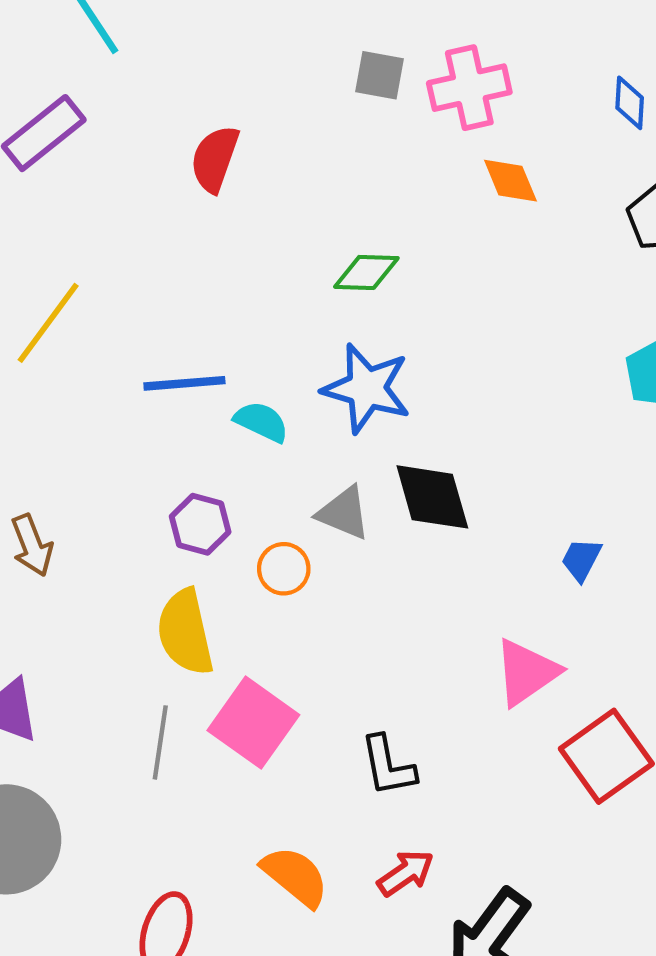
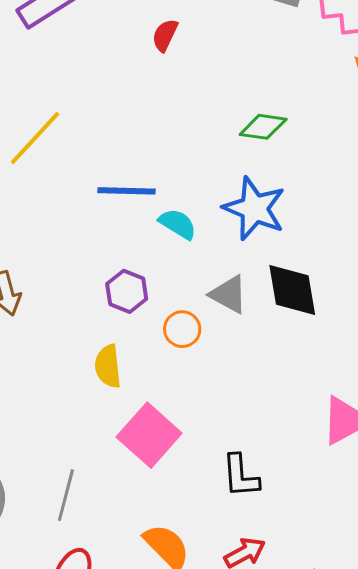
red semicircle: (215, 159) -> (165, 35), size x0.7
yellow semicircle: (185, 632) -> (108, 366), size x0.7
gray line: (160, 742) -> (66, 495), moved

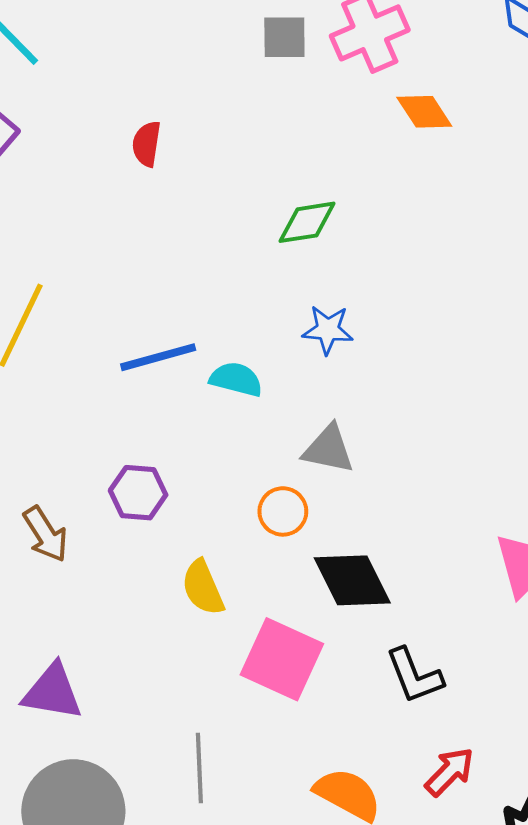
blue star: (254, 208) -> (328, 330), size x0.6
black diamond: (292, 290) -> (352, 580), moved
purple hexagon: (127, 291) -> (138, 493), moved

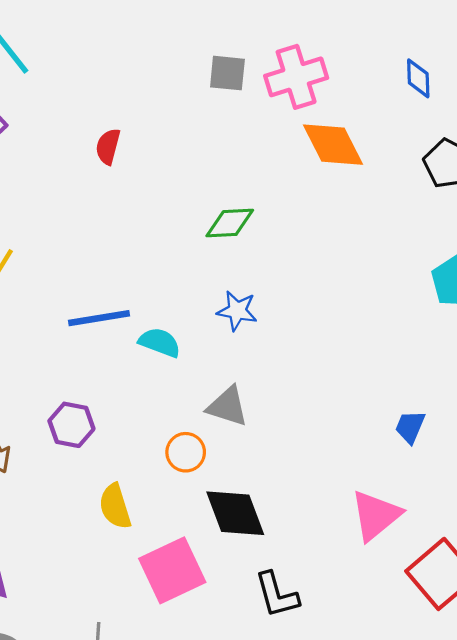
orange diamond: (424, 112) -> (333, 145), size x1.4
pink square: (282, 659) -> (172, 570), turned 34

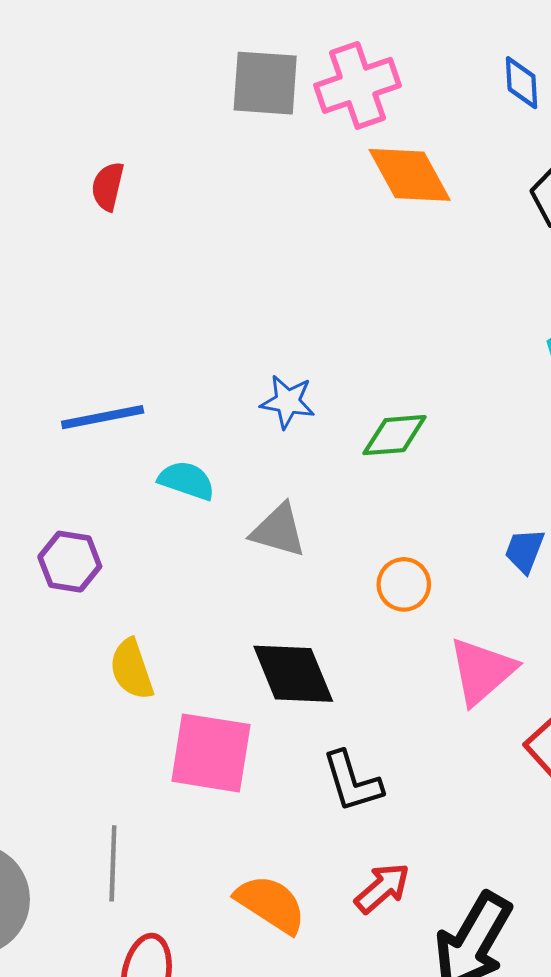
gray square: (227, 73) -> (265, 83), size x1.4
green diamond: (230, 223) -> (395, 435), moved
cyan semicircle: (160, 342) -> (187, 481), moved
orange circle: (186, 452) -> (404, 584), moved
pink square: (172, 570) -> (211, 753), turned 36

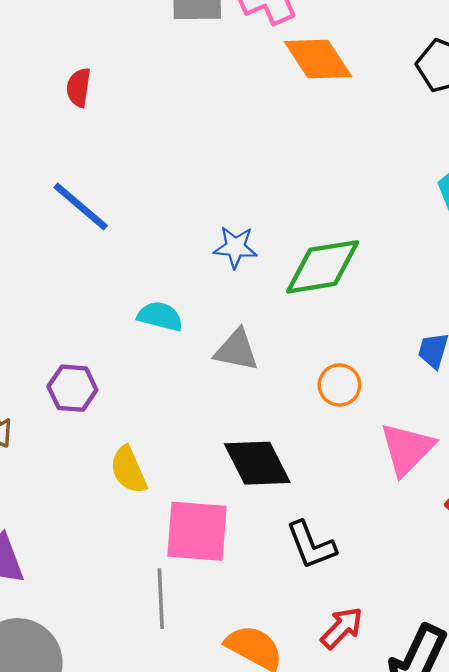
blue line: (103, 417) -> (81, 206), moved, turned 56
green diamond: (395, 435) -> (323, 267), size x1.5
gray line: (113, 863) -> (161, 599), moved

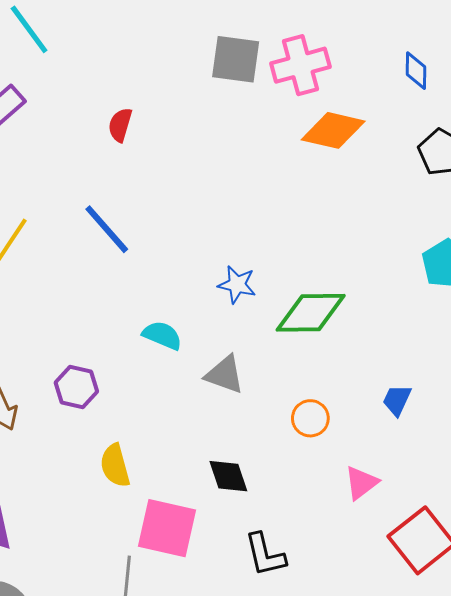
orange diamond: (318, 59) -> (333, 130), turned -52
pink triangle: (407, 449) -> (361, 483), size x0.7
black diamond: (257, 463) -> (228, 476), size x0.7

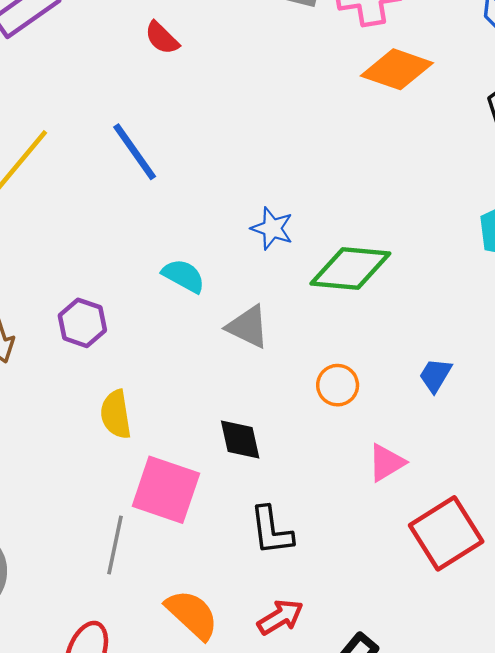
red semicircle: (120, 125) -> (162, 38), turned -68

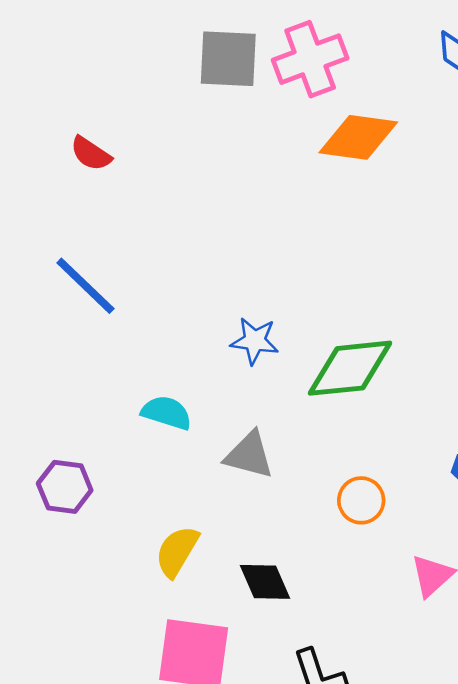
yellow semicircle: (116, 414) -> (177, 551), moved, turned 51

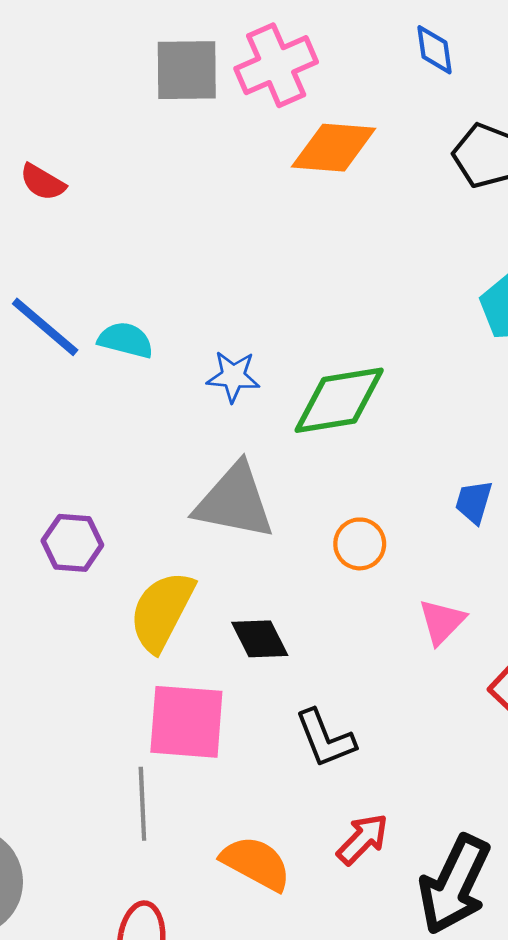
cyan semicircle: (167, 413) -> (126, 340), moved
gray triangle: (249, 455) -> (234, 502), size x1.5
purple hexagon: (65, 487) -> (72, 543), moved
yellow semicircle: (177, 551) -> (162, 611), size x1.4

